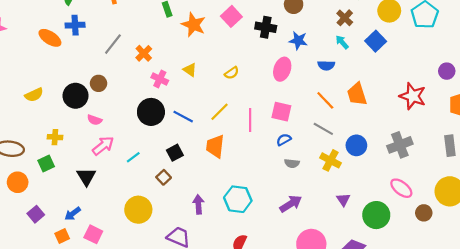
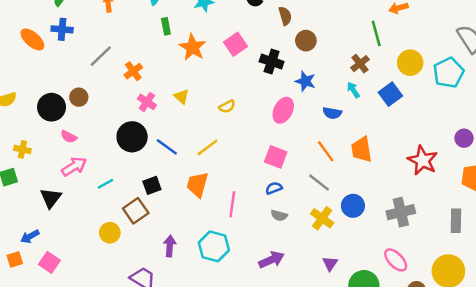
pink line: (250, 120) -> (232, 204), moved
brown square: (164, 177) -> (136, 211), size x1.5
yellow circle: (138, 210) -> (110, 233), moved, size x0.7

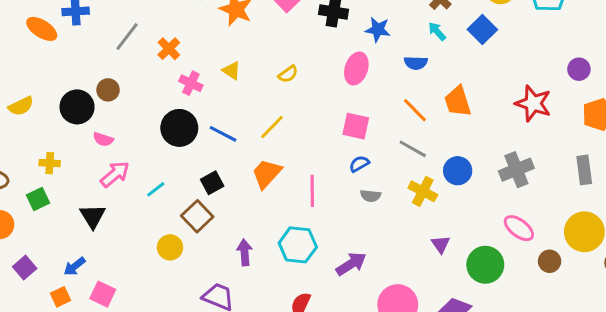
orange trapezoid: (197, 185) -> (267, 174), turned 36
purple arrow: (271, 260) -> (351, 264), moved

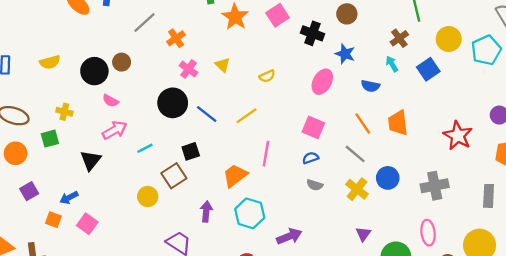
orange trapezoid: (267, 174) -> (235, 176), moved
pink line: (312, 191) -> (266, 154), moved
pink ellipse: (519, 228) -> (428, 233), turned 35
orange square: (61, 297) -> (53, 220), turned 35

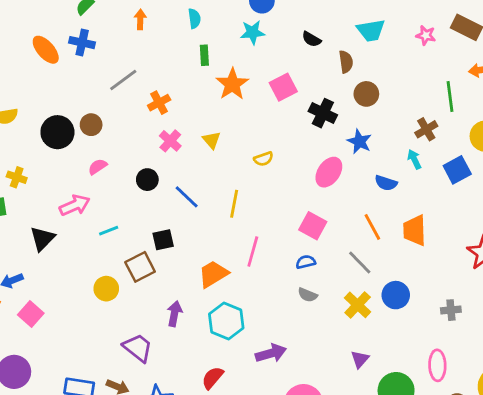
pink semicircle: (110, 101) -> (98, 167), moved, turned 112
black circle: (173, 103) -> (147, 180), size x0.6
yellow line: (247, 116) -> (234, 204), turned -50
gray cross: (435, 186) -> (451, 310), size x0.6

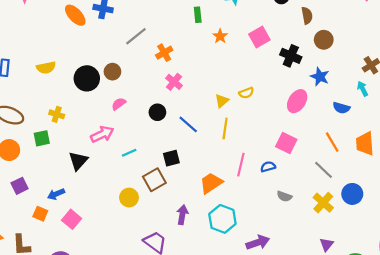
orange star: (232, 84) -> (220, 36), size x0.6
yellow triangle: (212, 140) -> (222, 101), moved, turned 32
blue semicircle: (306, 262) -> (268, 167), moved

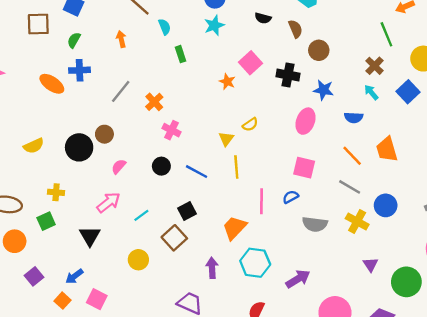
orange star: (220, 36) -> (227, 82), moved
gray semicircle: (284, 196) -> (315, 224), size x1.5
yellow circle: (129, 198) -> (138, 260), moved
orange square: (40, 214) -> (63, 301), turned 32

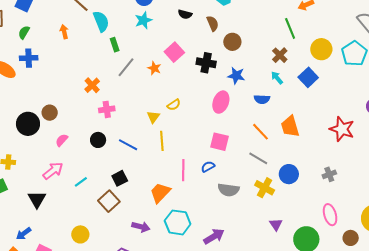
cyan semicircle: (165, 27) -> (101, 21), size x1.5
gray line: (121, 91) -> (126, 67), moved
pink cross: (171, 130) -> (107, 109), turned -35
yellow circle: (138, 260) -> (80, 234), moved
purple arrow: (212, 268) -> (141, 227), turned 108

